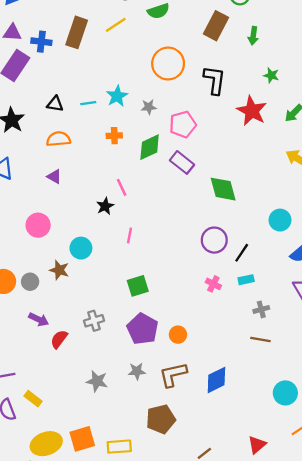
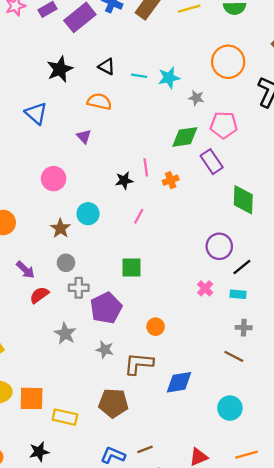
orange cross: (114, 136) -> (171, 180), moved, turned -35
gray circle: (30, 282) -> (66, 263), moved
purple pentagon: (143, 329) -> (106, 308), moved
gray star: (97, 381) -> (65, 334), moved
cyan circle: (285, 393) -> (230, 408), moved

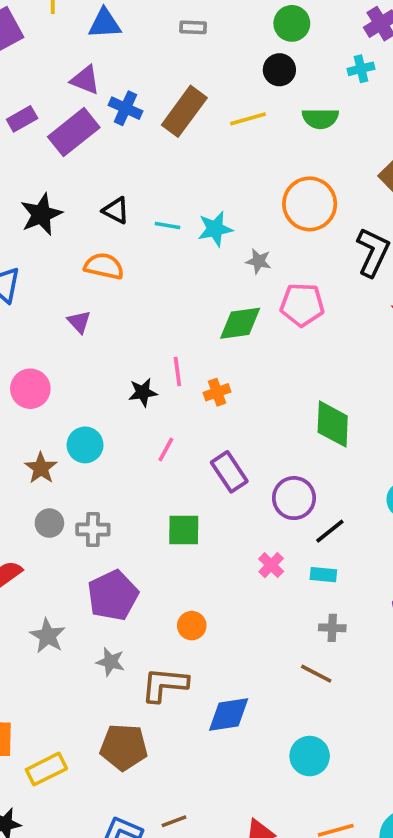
purple rectangle: (212, 162) -> (229, 472), moved
green square: (131, 267) -> (184, 530), moved
gray cross: (79, 288) -> (93, 529), moved
yellow rectangle: (65, 417) -> (46, 769), turned -40

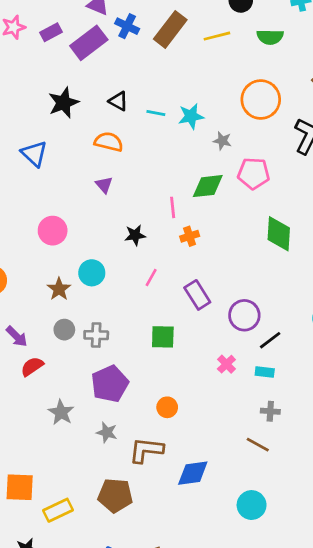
purple triangle: (79, 322) -> (104, 185), moved
pink line: (177, 372) -> (173, 207), moved
green diamond: (333, 424) -> (279, 234), moved

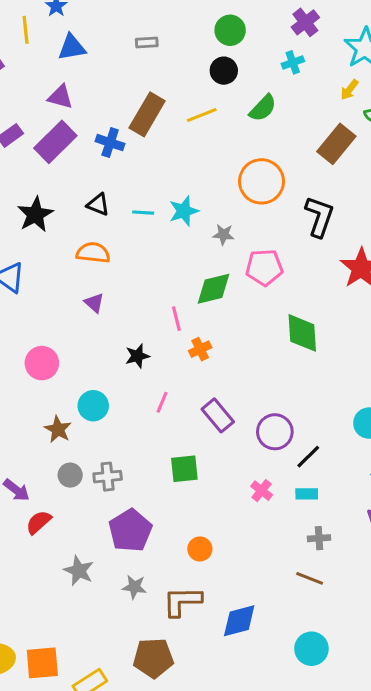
blue cross: (127, 26) -> (110, 143), moved
green semicircle: (270, 37) -> (263, 108), turned -40

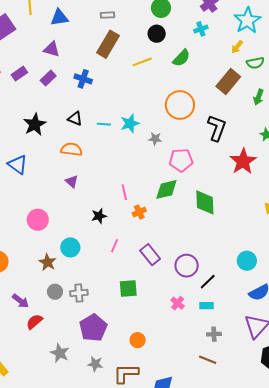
brown rectangle: (147, 114) -> (108, 44), moved
purple rectangle: (55, 142) -> (48, 78), size x0.6
green diamond: (213, 289) -> (166, 189), moved

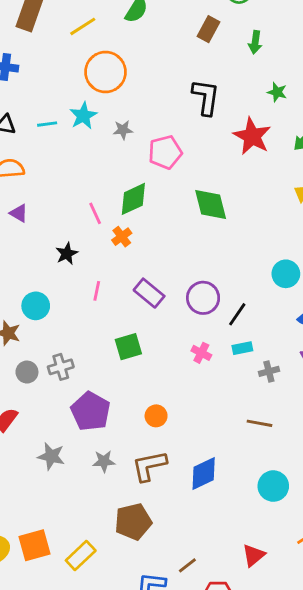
brown rectangle: (228, 81) -> (208, 29), size x0.7
orange circle: (180, 105) -> (105, 72), moved
green diamond: (166, 189) -> (133, 199), moved
gray cross: (214, 334) -> (269, 371), moved

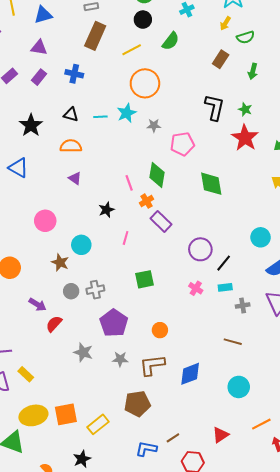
green star: (277, 92) -> (245, 109), moved
green diamond: (133, 199) -> (157, 175), turned -60
purple rectangle: (149, 293) -> (161, 221), moved

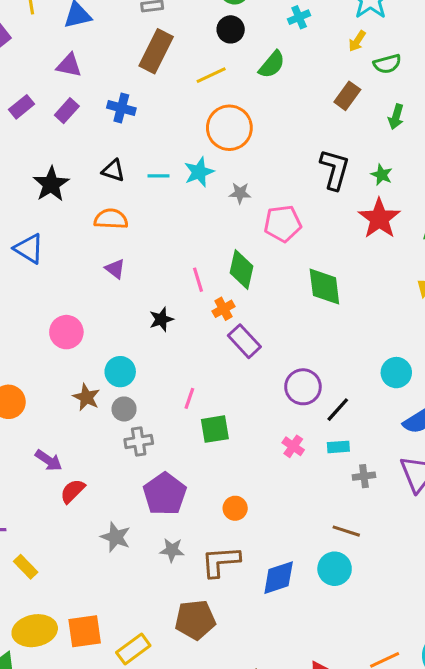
pink line: (126, 238) -> (189, 398), moved
gray circle: (71, 291) -> (124, 409), moved
cyan circle: (239, 387) -> (335, 569), moved

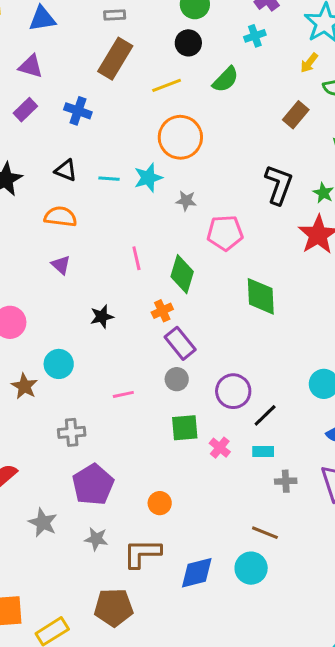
pink line: (198, 280) -> (136, 258), moved
pink line: (189, 398) -> (123, 394), turned 55
gray circle: (124, 409) -> (177, 379), moved
green square: (215, 429) -> (185, 428), moved

